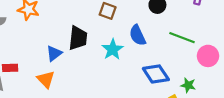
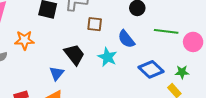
black trapezoid: (78, 38) -> (74, 55), turned -30

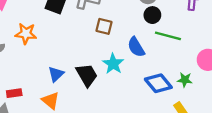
green line: (166, 31) -> (168, 36), moved
black trapezoid: (74, 55) -> (87, 75), moved
green star: (182, 72) -> (185, 80), moved

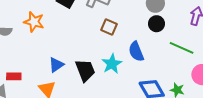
green line: (168, 36) -> (182, 48), moved

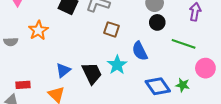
orange star: (34, 22) -> (38, 30), turned 30

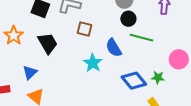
green line: (184, 44) -> (142, 38), moved
blue triangle: (63, 70) -> (30, 72), moved
black trapezoid: (92, 73) -> (48, 43), moved

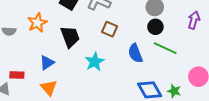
cyan star: (93, 63) -> (95, 62), moved

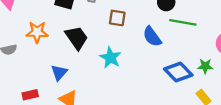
orange star: (37, 23) -> (37, 32), turned -30

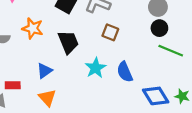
blue semicircle: (152, 37) -> (125, 72), moved

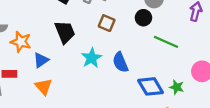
orange star: (33, 28) -> (21, 42), moved
black circle: (159, 28) -> (143, 18), moved

